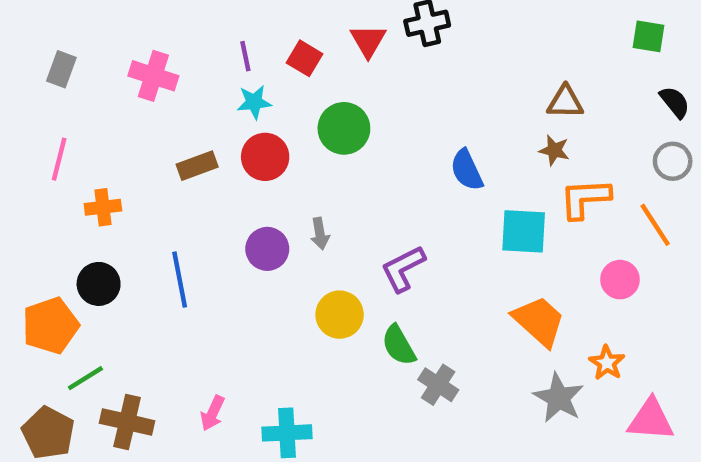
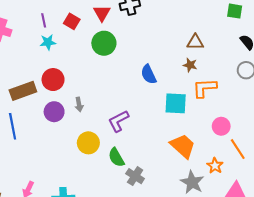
green circle: (344, 128) -> (104, 43), moved
red circle: (265, 157) -> (53, 80), moved
brown rectangle: (197, 166) -> (23, 91), moved, size x1.4
orange line: (655, 225) -> (238, 149), moved

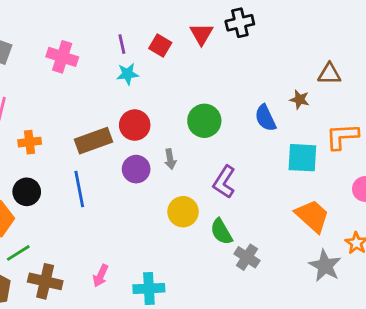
green circle: (104, 43) -> (204, 121), moved
brown star: (190, 65) -> (300, 99), moved
purple L-shape: (118, 121) -> (224, 182), turned -30

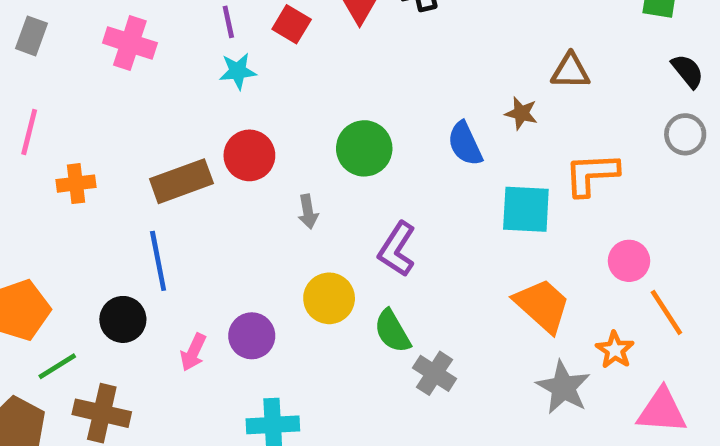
purple circle: (136, 169) -> (252, 336), moved
black circle: (27, 192) -> (123, 319), moved
pink arrow: (101, 276) -> (193, 352), moved

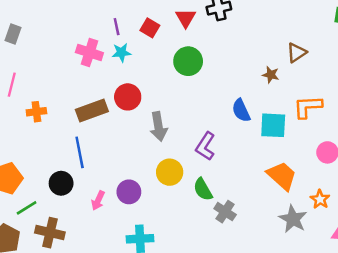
pink cross: (130, 43) -> (89, 53), moved
brown triangle: (570, 71) -> (297, 53), turned -35
blue semicircle: (465, 144) -> (241, 110), moved
green circle: (364, 148) -> (188, 61), moved
gray arrow: (308, 212) -> (158, 127), size x1.6

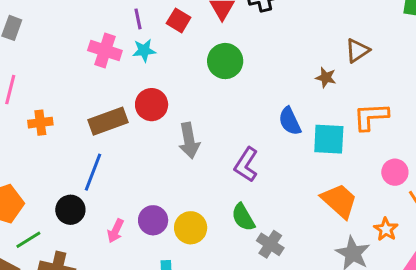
blue line: (80, 152) -> (93, 172), turned 32
yellow circle: (170, 172) -> (191, 228), moved

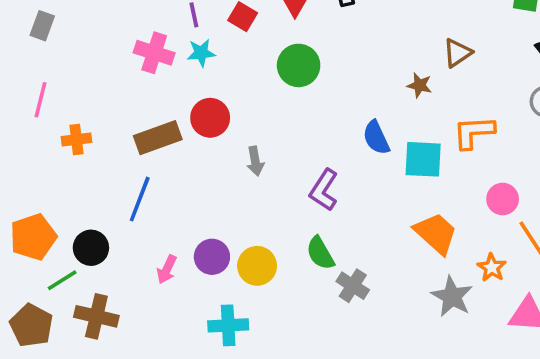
gray arrow: (189, 141) -> (255, 161), size x0.7
black circle: (70, 210) -> (91, 248), moved

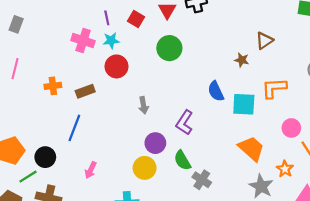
red circle: (210, 118) -> (117, 66), moved
brown rectangle: (158, 138) -> (85, 91), size x0.7
orange cross: (77, 139) -> (53, 86), moved
purple circle: (212, 257) -> (155, 143), moved

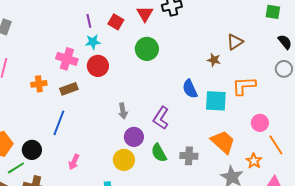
pink cross: (83, 41) -> (67, 59), moved
gray arrow: (143, 105) -> (123, 111), moved
gray cross: (202, 180) -> (189, 156), moved, turned -30

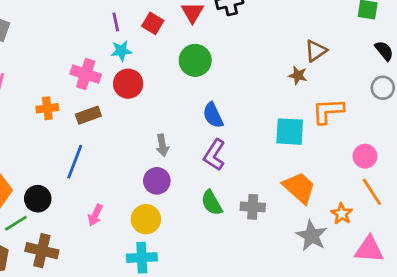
brown star: (214, 60) -> (298, 75), moved
blue semicircle: (190, 89) -> (213, 115), moved
pink circle: (260, 123) -> (365, 156), moved
purple circle: (134, 137) -> (157, 181), moved
yellow circle: (124, 160) -> (146, 219), moved

